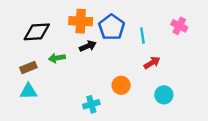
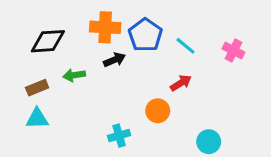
pink cross: (179, 26) -> (233, 50), moved
cyan line: (142, 35) -> (186, 46), turned -42
red arrow: (152, 63) -> (181, 83), moved
cyan circle: (164, 95) -> (209, 142), moved

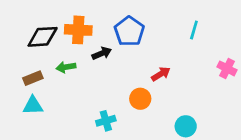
orange cross: (105, 27) -> (78, 30), moved
cyan line: (186, 46) -> (194, 30), moved, turned 66
pink cross: (233, 50) -> (227, 68), moved

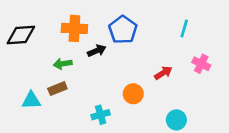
black diamond: (43, 37) -> (21, 35), moved
pink cross: (227, 68) -> (201, 64), moved
red arrow: (161, 74) -> (163, 73), moved
brown rectangle: (33, 78) -> (57, 89), moved

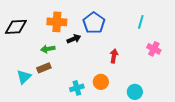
red arrow: (163, 73) -> (114, 56), moved, turned -48
orange circle: (133, 94) -> (101, 82), moved
cyan triangle: (31, 100) -> (24, 77), turned -42

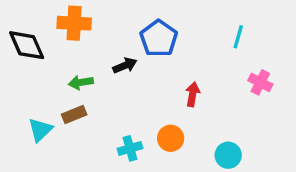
orange cross: (57, 22) -> (74, 23), moved
black diamond: (16, 27) -> (27, 45), turned 70

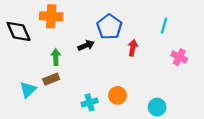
green arrow: (81, 82) -> (56, 57), turned 98
red arrow: (193, 94) -> (133, 48), moved

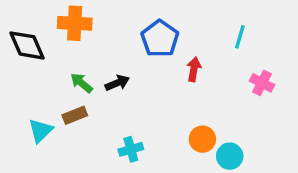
black arrow: (86, 45) -> (117, 83), moved
green arrow: (56, 57) -> (81, 83), turned -49
orange circle: (118, 95) -> (202, 139), moved

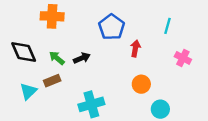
black diamond: (27, 45) -> (24, 52), moved
orange circle: (202, 139) -> (141, 84), moved
cyan cross: (131, 149) -> (91, 104), size x1.5

